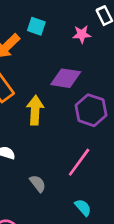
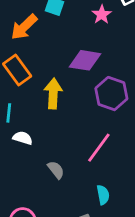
pink star: (82, 34) -> (102, 15), turned -30
cyan semicircle: (83, 208) -> (103, 195), turned 30

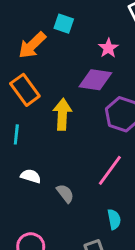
pink star: (102, 15) -> (108, 48), moved
white semicircle: (23, 138) -> (31, 176), moved

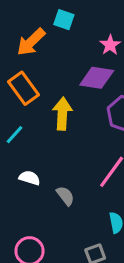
cyan line: (16, 134) -> (15, 135), turned 36

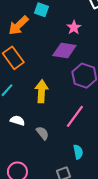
yellow arrow: (62, 114) -> (41, 91), moved

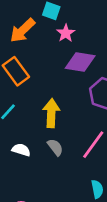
pink star: (74, 28) -> (66, 33), moved
gray semicircle: (43, 133) -> (55, 147), moved

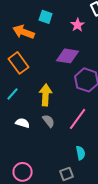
orange arrow: (22, 31) -> (24, 32), turned 65
pink star: (66, 33) -> (78, 25), moved

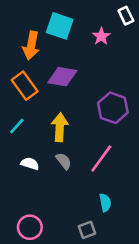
cyan square: (46, 17) -> (60, 26), size x1.5
orange arrow: (24, 32) -> (31, 45), turned -100
purple diamond: (68, 56) -> (62, 77), moved

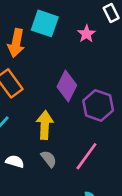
purple diamond: (62, 77) -> (67, 86), moved, turned -72

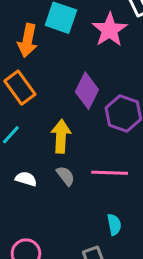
pink star: (86, 34) -> (110, 30), size x1.6
pink line: (86, 156) -> (110, 173), turned 56

